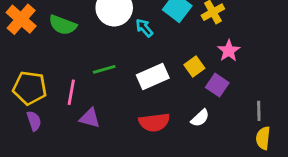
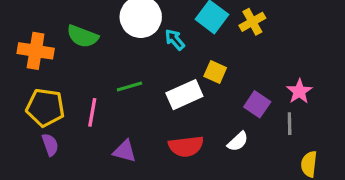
orange cross: (21, 19) -> (36, 51), moved, turned -32
pink star: (229, 51) -> (299, 91), moved
yellow square: (194, 66) -> (215, 72), moved, turned -30
gray line: (259, 111) -> (290, 124), moved
purple triangle: (90, 118) -> (125, 151), moved

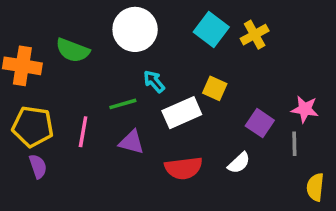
cyan arrow: (175, 40) -> (154, 81), moved
pink star: (299, 91) -> (305, 109), turned -30
purple triangle: (125, 151) -> (132, 142), moved

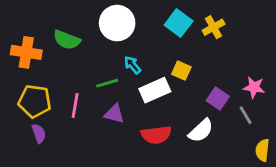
gray line: (294, 144) -> (246, 115), turned -30
white semicircle: (239, 163) -> (201, 131), size x1.4

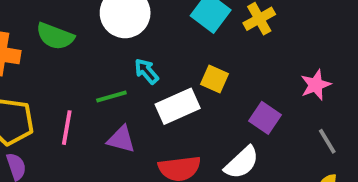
pink star: (254, 87) -> (316, 85), moved, turned -30
gray line: (246, 115) -> (327, 141), moved

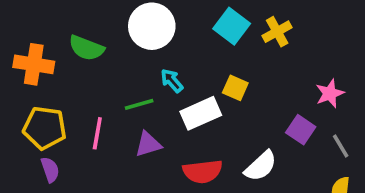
purple square: (265, 118) -> (301, 130), moved
purple triangle: (121, 139) -> (148, 144), turned -32

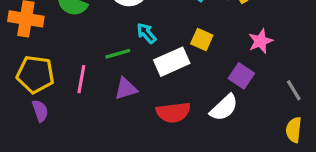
pink star: (330, 93) -> (260, 41), moved
purple square: (301, 130) -> (241, 76), moved

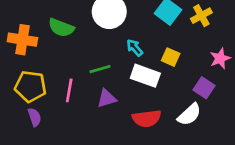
cyan arrow: (146, 33) -> (135, 48), moved
white rectangle: (172, 62) -> (145, 76), turned 44

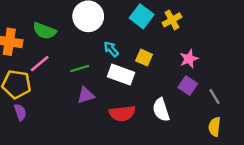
purple square: (204, 88) -> (188, 85), moved
pink line: (69, 90) -> (40, 64), moved, turned 40
white semicircle: (189, 114) -> (161, 110), turned 115

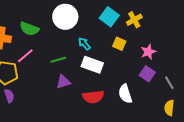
yellow square: (144, 58) -> (119, 44), moved

